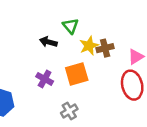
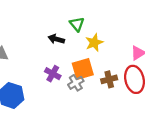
brown cross: (105, 48) -> (109, 79), moved
gray cross: (69, 111) -> (76, 83), moved

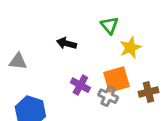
black arrow: (56, 39) -> (67, 43), moved
gray cross: (76, 83) -> (108, 96), turned -35

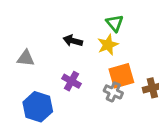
yellow star: (130, 48) -> (108, 45), moved
purple cross: (80, 85) -> (71, 81), moved

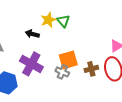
yellow star: (108, 45) -> (48, 20), moved
purple cross: (71, 81) -> (31, 64), size x1.6

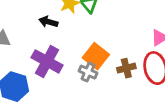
orange square: (68, 60) -> (96, 56), turned -36

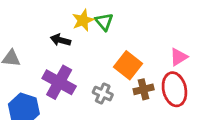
orange square: (96, 56) -> (128, 65), moved

